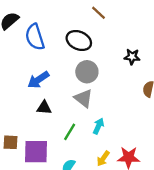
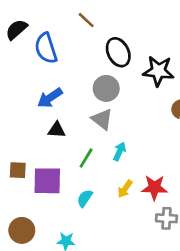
brown line: (98, 13) -> (86, 20), moved
black ellipse: (79, 40) -> (118, 52), moved, turned 40
black star: (132, 57) -> (158, 71), size x1.6

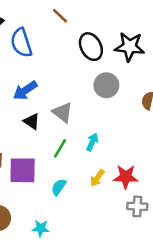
black star: (158, 71) -> (130, 47), moved
gray circle: (106, 88) -> (106, 85), moved
gray triangle: (102, 119) -> (63, 112), moved
black triangle: (57, 130) -> (32, 121), turned 30

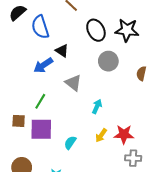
black triangle: (32, 121) -> (62, 51), moved
green line: (60, 148) -> (40, 101), moved

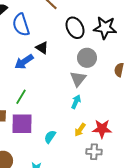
gray triangle: (73, 83) -> (78, 79), moved, turned 30
gray cross: (133, 158) -> (94, 152), moved

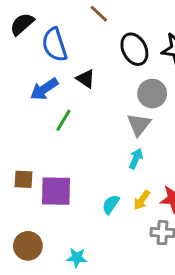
blue arrow: (24, 62) -> (44, 89), moved
green line: (21, 97) -> (63, 120), moved
cyan semicircle: (50, 137) -> (111, 204), moved

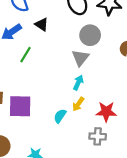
yellow arrow: (142, 200) -> (78, 104), moved

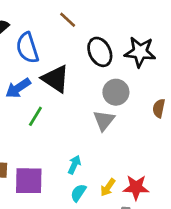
black triangle: (42, 24) -> (56, 79), size x1.6
cyan arrow: (78, 83) -> (74, 165), moved
yellow arrow: (78, 104) -> (108, 187), moved

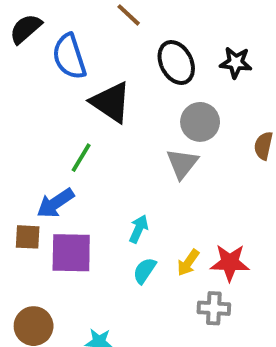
black star: (140, 52) -> (236, 62), size x0.7
blue arrow: (18, 88) -> (55, 203), moved

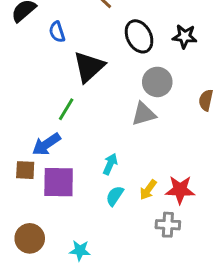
blue semicircle: (69, 57) -> (57, 32), size x0.6
black triangle: (111, 102) -> (89, 67), turned 44
gray triangle: (182, 164) -> (144, 114), turned 36

